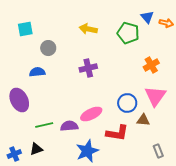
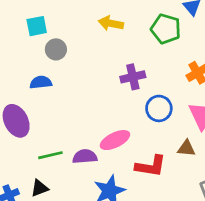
cyan square: (25, 29) -> (37, 26), moved
purple cross: (88, 68) -> (133, 77), moved
blue circle: (127, 103) -> (159, 108), moved

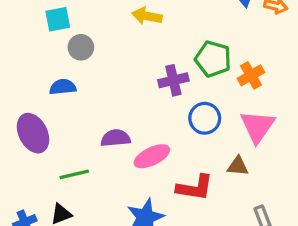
green pentagon: (166, 29) -> (213, 59), moved
purple semicircle: (85, 157) -> (116, 138), moved

